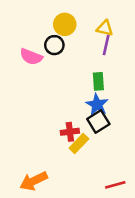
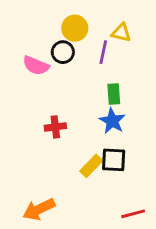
purple line: (106, 45) -> (103, 52), moved
black square: (98, 121) -> (114, 160), moved, turned 35
red cross: (70, 132) -> (55, 127), moved

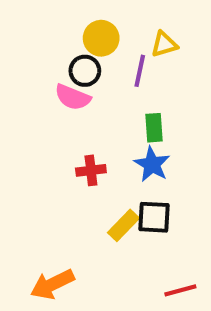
yellow triangle: (121, 33) -> (164, 44), turned -30
pink semicircle: (36, 66) -> (73, 97), moved
red cross: (55, 127) -> (91, 170), moved

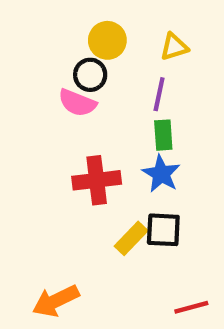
purple line: (140, 71) -> (159, 94), moved
red cross: (91, 170) -> (97, 180), size x1.5

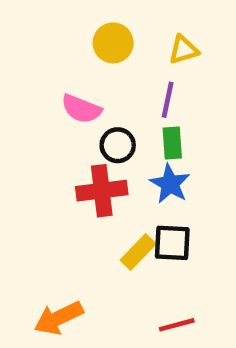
black circle: (90, 75) -> (118, 145), moved
red line: (191, 307) -> (177, 325), moved

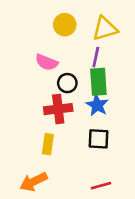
yellow triangle: (184, 50) -> (105, 29), size x1.5
green rectangle: (172, 143) -> (98, 82), size x1.5
yellow rectangle: (138, 252) -> (48, 144), moved, turned -36

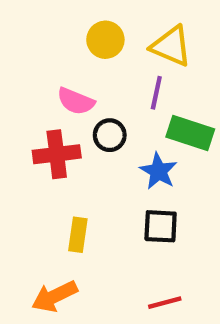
yellow triangle: (105, 29) -> (171, 46), turned 40
green rectangle: (98, 82) -> (190, 133), moved, turned -68
red cross: (58, 109) -> (57, 154), moved

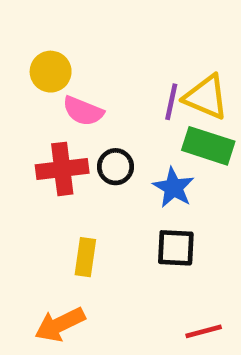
yellow circle: (105, 40) -> (51, 72), moved
yellow triangle: (171, 46) -> (206, 97), moved
black circle: (110, 135) -> (116, 167), moved
red line: (165, 303) -> (204, 331), moved

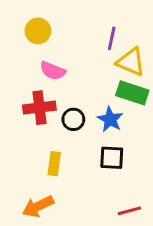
yellow circle: (51, 72) -> (38, 31), moved
purple line: (171, 102) -> (112, 38), moved
black circle: (116, 167) -> (73, 119), moved

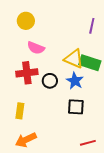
purple line: (112, 38) -> (92, 26), moved
yellow triangle: (131, 62) -> (74, 59), moved
yellow rectangle: (54, 164) -> (20, 111), moved

